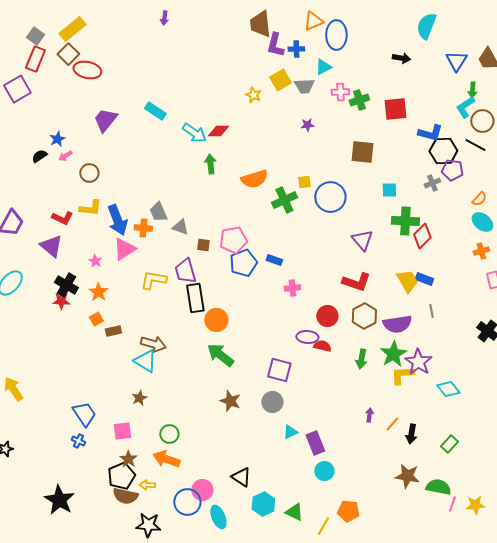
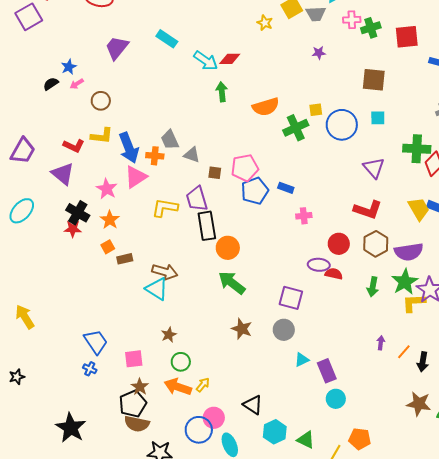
cyan square: (389, 190) -> (378, 118), moved
pink star: (95, 261) -> (107, 189), size x1.5
brown star: (139, 398) -> (169, 335), moved
yellow arrow: (147, 485) -> (203, 385), moved, turned 126

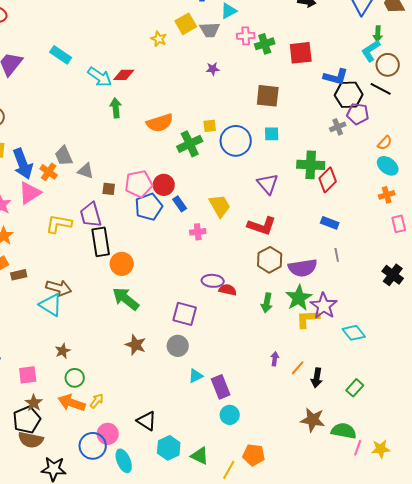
orange cross: (155, 156) -> (49, 172), turned 30
blue rectangle: (286, 188) -> (180, 204), turned 35
yellow trapezoid: (419, 209) -> (220, 206), moved
red circle: (339, 244) -> (164, 185), moved

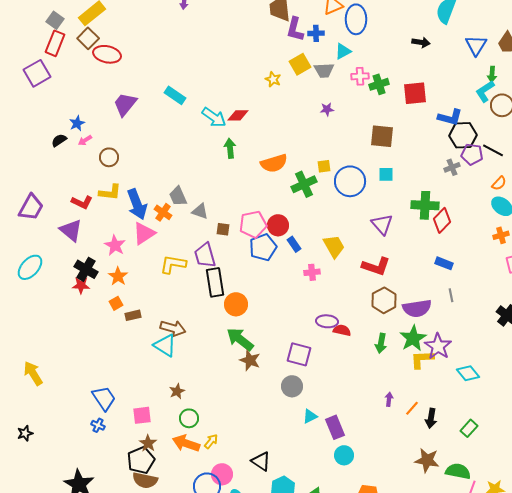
black line: (381, 89) -> (493, 150), moved
brown star: (136, 345) -> (250, 360), moved

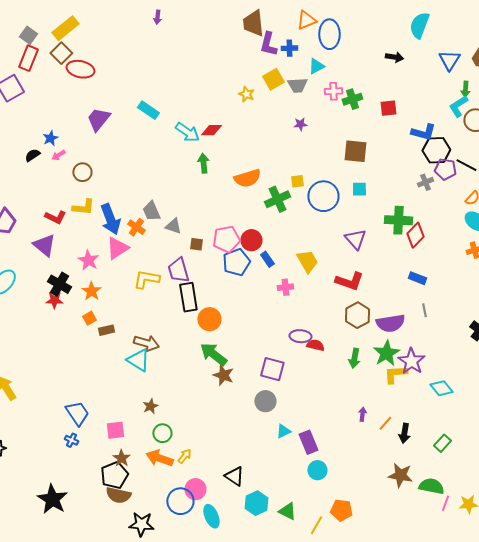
red square: (415, 93) -> (388, 108), size x0.7

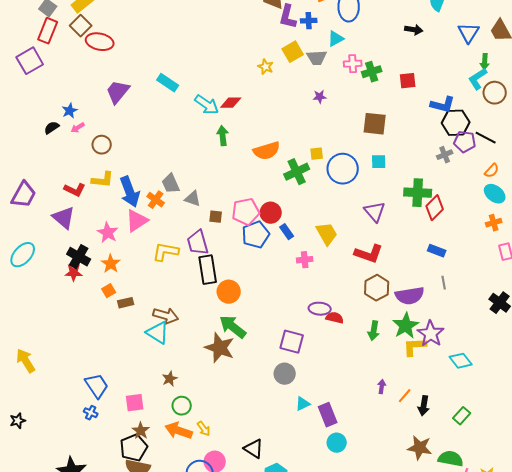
brown star: (223, 375) -> (220, 348), moved, size x1.4
yellow arrow: (184, 456) -> (204, 429), turned 105

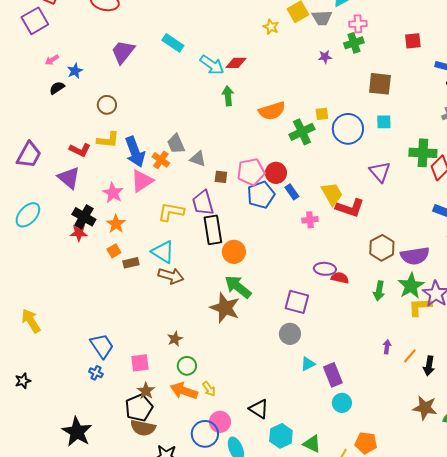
green cross: (372, 72) -> (354, 43), moved
pink arrow: (78, 128) -> (52, 60), moved
red L-shape: (369, 254) -> (350, 208), moved
cyan triangle: (158, 333) -> (163, 252), moved

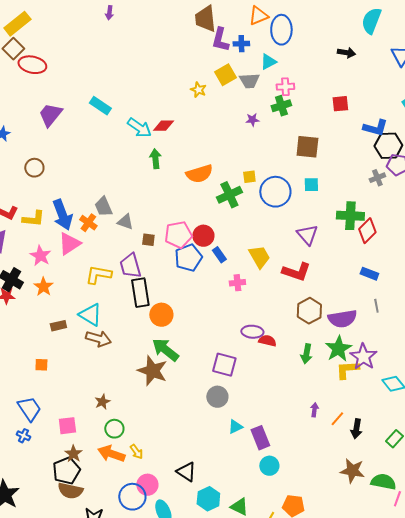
yellow L-shape: (108, 140) -> (33, 219), moved
red L-shape: (350, 208) -> (296, 272), moved
orange square: (114, 251) -> (41, 365), moved, turned 32

